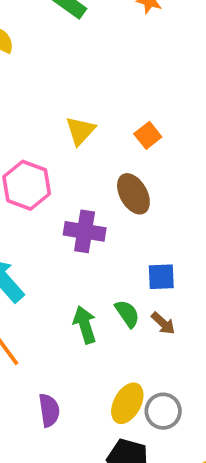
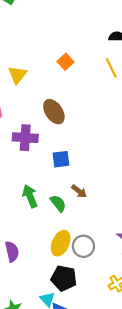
orange square: (148, 135) -> (66, 62), moved
blue square: (161, 277) -> (61, 159), moved
green semicircle: (127, 314) -> (58, 203), moved

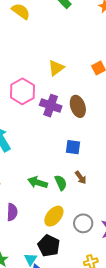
purple cross: (25, 138) -> (51, 106), moved
green arrow: (30, 196) -> (38, 182), moved, turned -66
gray circle: (83, 246) -> (83, 223), moved

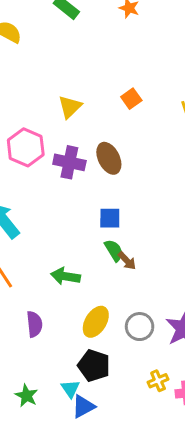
green semicircle: (61, 183) -> (114, 250), moved

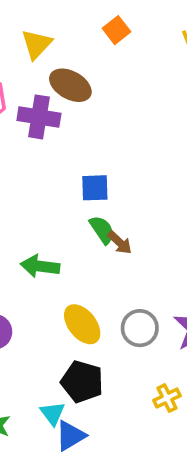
brown ellipse: (109, 158) -> (70, 85), moved, turned -32
yellow ellipse: (96, 322) -> (82, 324), turned -68

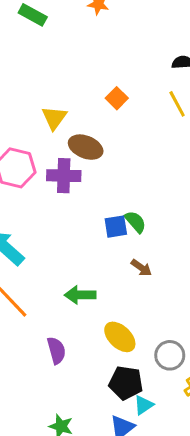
green semicircle: (102, 230) -> (135, 222), moved
gray circle: (140, 328) -> (170, 355), moved
cyan triangle: (53, 413) -> (143, 405), moved, turned 40

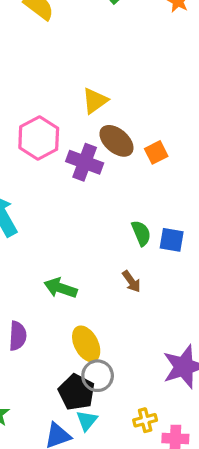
orange square: (117, 98) -> (156, 152), moved
blue square: (116, 227) -> (172, 240), moved
gray circle: (170, 355) -> (98, 376), moved
cyan triangle: (143, 405) -> (87, 421), turned -35

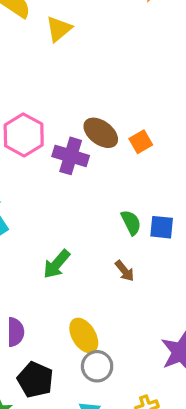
yellow triangle: (95, 101) -> (59, 29), moved
green arrow: (60, 288) -> (57, 264), moved, turned -64
black pentagon: (77, 392) -> (35, 380), moved

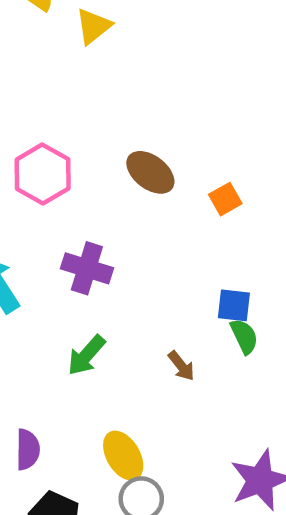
orange square: (141, 142) -> (225, 199), moved
purple cross: (71, 156) -> (87, 268), moved
green semicircle: (131, 223) -> (244, 336), moved

